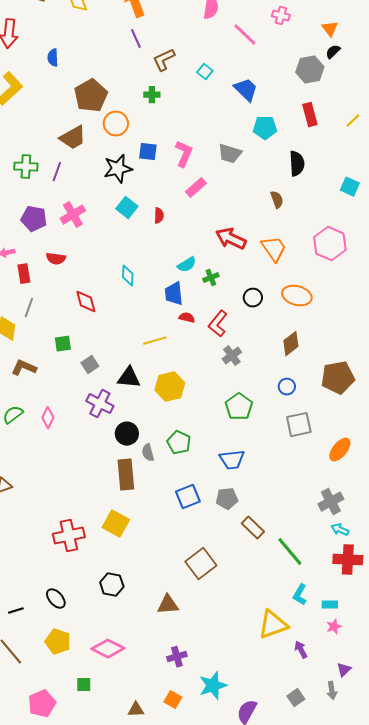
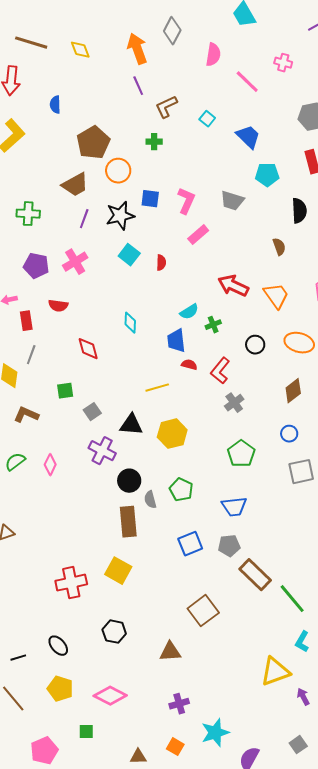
purple line: (57, 172) -> (84, 219), moved
brown rectangle: (253, 528) -> (255, 575), size x1.4

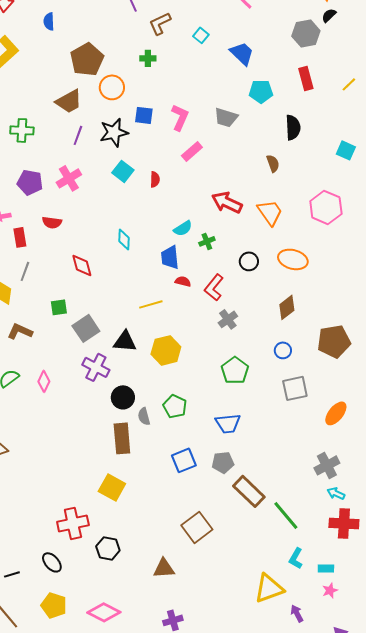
gray square: (92, 412) -> (86, 328), size x1.5
red cross: (71, 583) -> (73, 523), moved

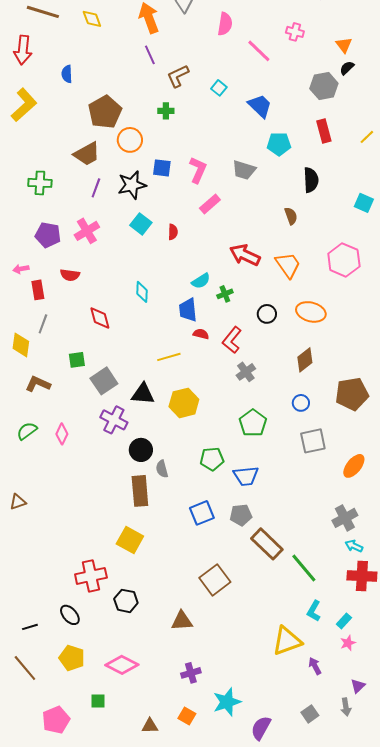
green pentagon: (175, 406) -> (212, 459), moved, turned -30
cyan rectangle: (326, 568) -> (344, 621), turned -49

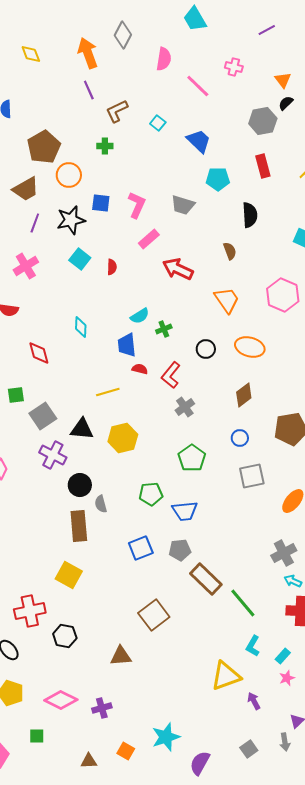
red arrow: (245, 255) -> (178, 269), moved
purple cross: (191, 673) -> (102, 708), moved

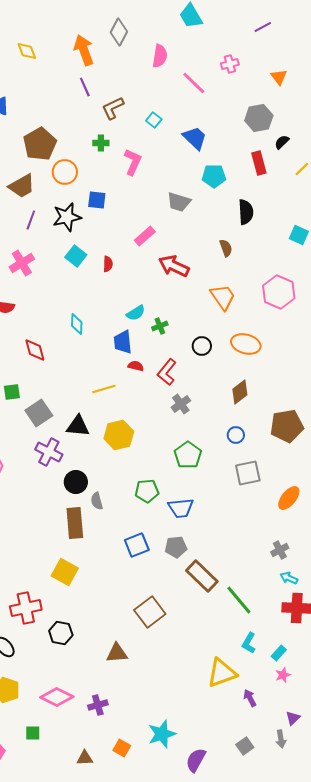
pink cross: (234, 67) -> (230, 64), turned -30
black semicircle: (286, 103) -> (282, 142), moved
pink L-shape: (137, 205) -> (133, 162), moved
gray cross: (284, 553) -> (280, 550), size x0.7

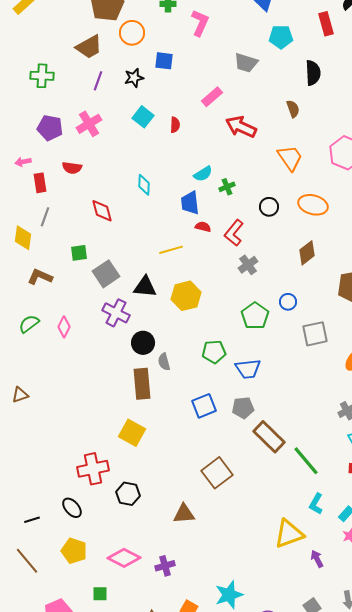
black star: (67, 217) -> (134, 78), size x0.7
blue circle: (236, 435) -> (288, 302), moved

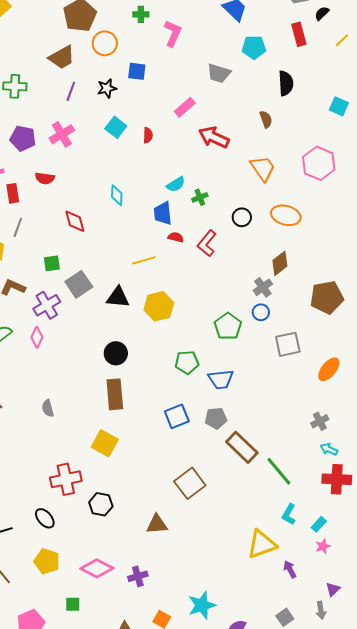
gray cross: (248, 265) -> (263, 287), moved
purple cross: (116, 313) -> (47, 305), moved, turned 32
gray semicircle: (164, 362) -> (48, 408), moved

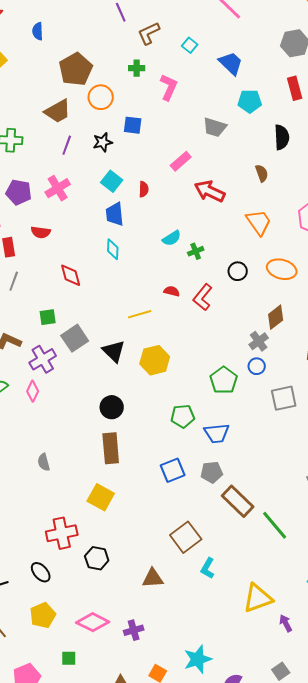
blue trapezoid: (163, 213) -> (115, 214), moved
black triangle: (118, 297) -> (114, 351), turned 40
cyan L-shape: (289, 514) -> (208, 568), moved
yellow pentagon: (47, 561) -> (43, 615), turned 30

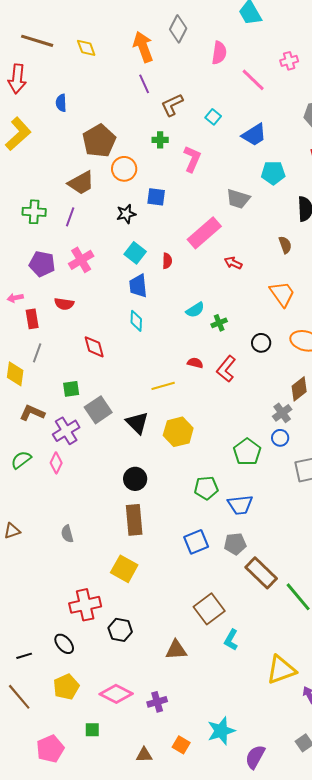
blue trapezoid: (231, 63) -> (254, 135), turned 104
purple line: (67, 145) -> (70, 217), moved
pink rectangle: (181, 161) -> (204, 233), size x1.6
red arrow: (210, 191) -> (233, 263), size x0.6

